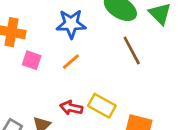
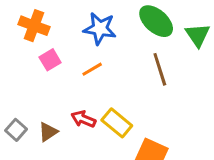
pink square: (32, 60) -> (50, 60), turned 30

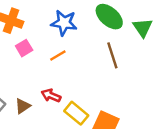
yellow rectangle: (117, 123) -> (76, 113), moved

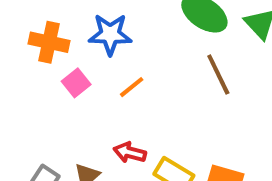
blue star: (64, 23) -> (110, 34), moved

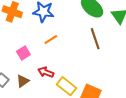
pink square: (76, 83) -> (23, 53), moved

